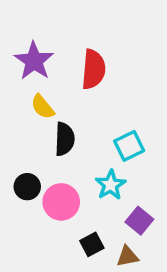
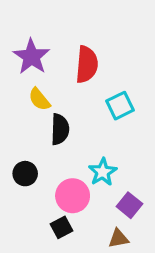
cyan square: (129, 146) -> (120, 106), moved
pink circle: (61, 202) -> (73, 196), moved
black square: (92, 244) -> (61, 227), moved

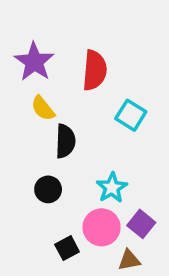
cyan square: (120, 106) -> (131, 115), turned -32
black circle: (25, 174) -> (48, 189), moved
pink circle: (73, 196) -> (102, 227), moved

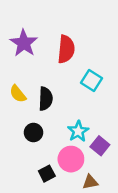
yellow semicircle: (43, 108) -> (18, 94), moved
purple square: (141, 224) -> (100, 146), moved

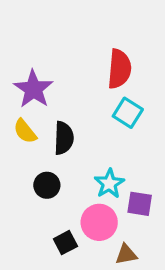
purple star: (24, 43) -> (33, 89), moved
red semicircle: (66, 49) -> (119, 69), moved
purple square: (100, 146) -> (140, 204), turned -30

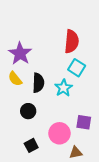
cyan star: (109, 184) -> (64, 88), moved
black square: (65, 243) -> (31, 145), moved

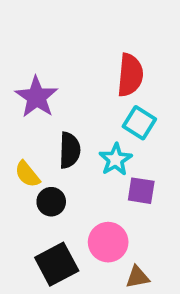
yellow semicircle: (15, 79) -> (27, 174), moved
purple square: (84, 122) -> (141, 191), moved
black square: (31, 145) -> (57, 264), size x1.6

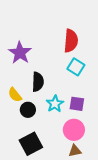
cyan star: (115, 159) -> (55, 104), moved
pink circle: (108, 242) -> (74, 130), moved

